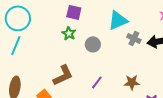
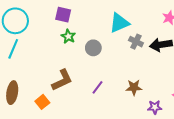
purple square: (74, 12) -> (63, 15), moved

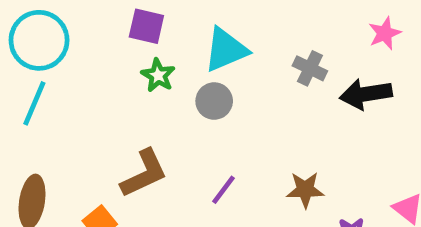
cyan triangle: (119, 23) -> (226, 50), moved
gray cross: (136, 42) -> (310, 68), moved

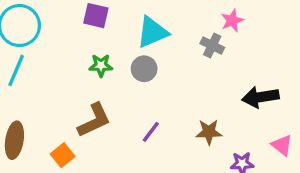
pink star: (385, 33) -> (232, 21), moved
green star: (158, 75) -> (101, 65), moved, turned -30
black arrow: (366, 94) -> (260, 97), moved

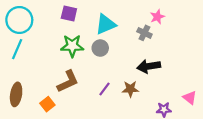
green star: (101, 65) -> (72, 46), size x1.5
black arrow: (260, 97) -> (149, 66), moved
brown star: (209, 132) -> (130, 89), moved

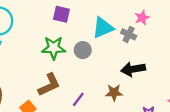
purple square: (69, 14) -> (61, 14), moved
cyan triangle: (106, 24) -> (103, 28), moved
purple line: (105, 89) -> (78, 99), moved

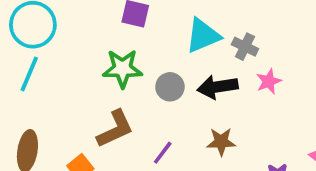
pink star: (142, 18) -> (269, 81), moved
gray circle: (83, 50) -> (170, 87), moved
black arrow: (133, 69) -> (218, 87), moved

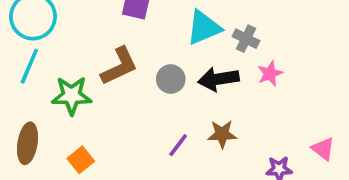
green star: (122, 69) -> (72, 96), moved
brown L-shape: (115, 129) -> (119, 66), moved
purple line: (163, 153) -> (178, 145), moved

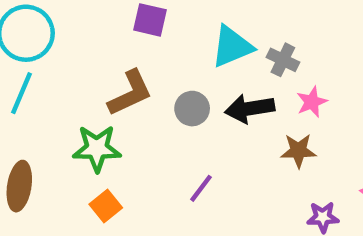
green star: (72, 96) -> (97, 148), moved
brown star: (222, 134) -> (298, 151), moved
orange square: (81, 160) -> (106, 206), moved

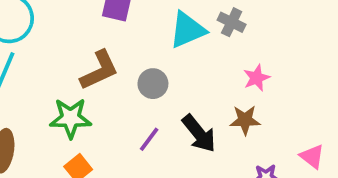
gray cross: (283, 60) -> (232, 22), moved
black arrow: (250, 109) -> (199, 133), moved, turned -120
purple line: (201, 188) -> (149, 139), moved

